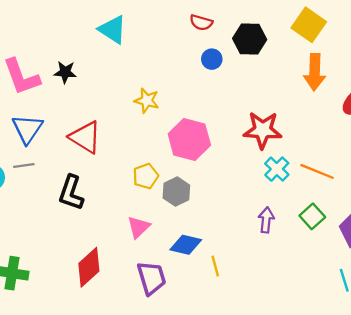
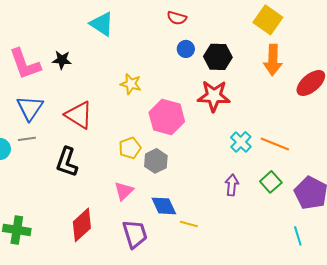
black hexagon: (250, 39) -> (218, 57), moved
red star: (263, 130) -> (214, 96), moved
blue diamond: (186, 245) -> (164, 206), turned 52
yellow line: (215, 266) -> (189, 224), turned -60

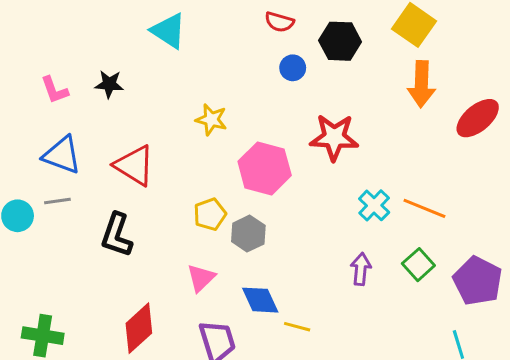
black hexagon: (218, 57) -> (340, 41), moved
pink L-shape: (25, 64) -> (55, 90), size x0.6
blue triangle: (30, 108) -> (62, 155), turned -44

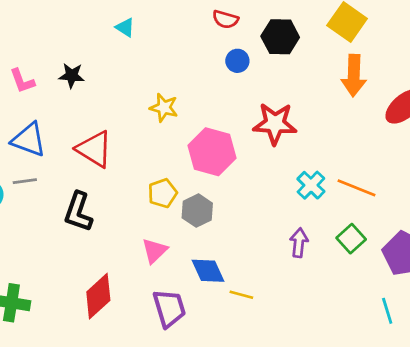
cyan triangle: (168, 31) -> (125, 27), size x0.6

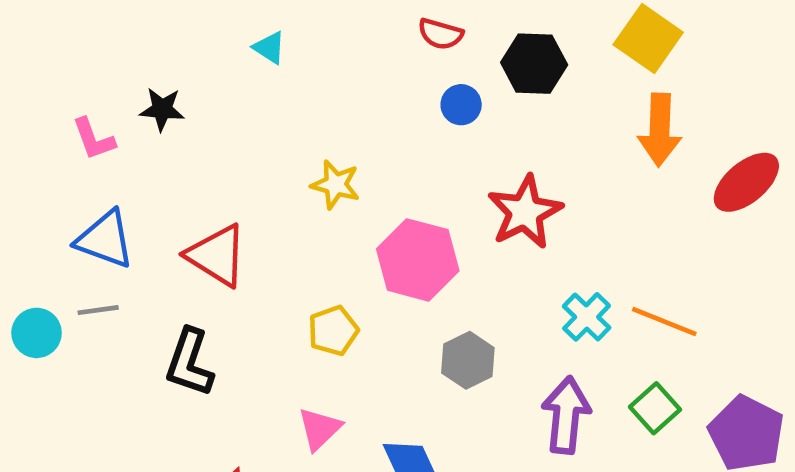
black star: (72, 76) -> (162, 109), moved
red star: (275, 124) -> (525, 212), turned -30
gray hexagon: (197, 211) -> (468, 360), moved
purple arrow: (299, 243) -> (566, 415), size x1.5

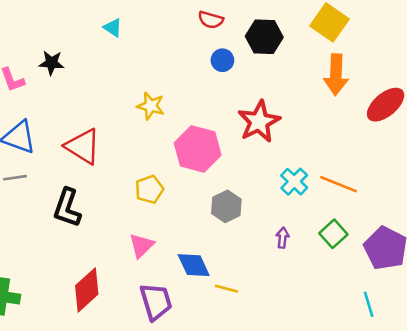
purple arrow: (566, 415) -> (282, 238), size x0.5

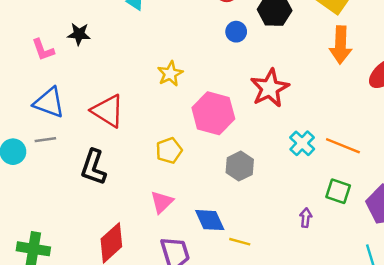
yellow star: (151, 106) -> (170, 74), turned 30
green square: (333, 234) -> (338, 191), turned -30
purple arrow: (282, 238) -> (306, 218), moved

